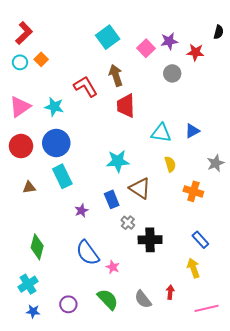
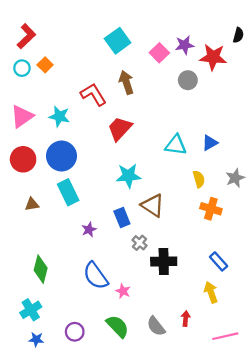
red star: (195, 52) -> (213, 57), size x1.4
red trapezoid: (126, 106) -> (120, 129), moved, turned 45
yellow semicircle: (170, 164) -> (199, 179), moved

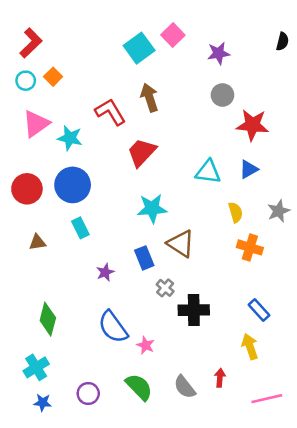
pink square: (159, 53) -> (173, 35), moved
red star: (213, 57) -> (252, 125), moved
pink triangle: (22, 116) -> (36, 124), moved
cyan rectangle: (68, 192) -> (80, 228), size x0.7

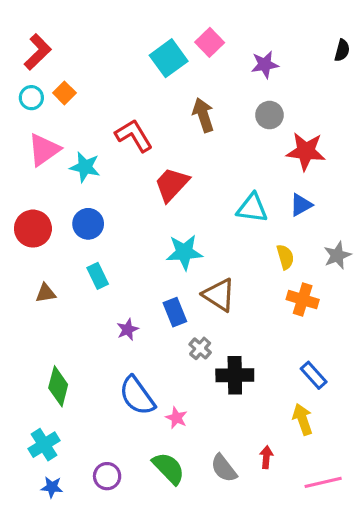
brown arrow: (149, 98) -> (203, 115), moved
blue circle: (73, 185) -> (88, 224), size x0.7

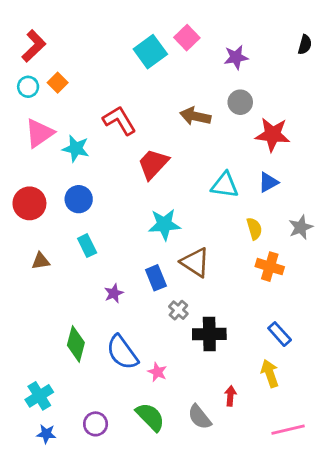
brown arrow: (203, 115) -> (195, 116), moved, turned -60
green diamond: (58, 386) -> (76, 344), moved
red arrow: (266, 457) -> (230, 396), moved

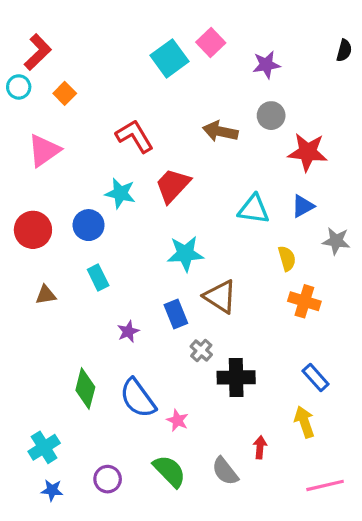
cyan circle: (28, 87) -> (19, 87), moved
cyan star: (76, 149) -> (120, 193), moved
gray star: (301, 227) -> (336, 241), moved, turned 30

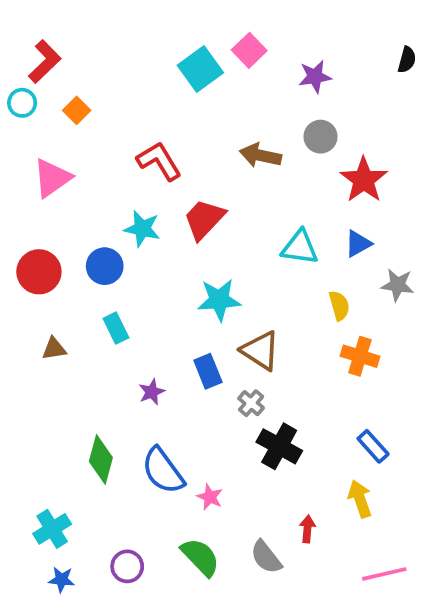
red star: (308, 152) -> (364, 180), turned 30
gray cross: (201, 350) -> (251, 403), moved
black cross: (236, 377) -> (279, 446), turned 30

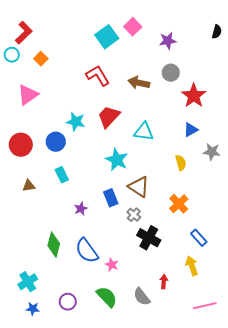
red L-shape: (159, 161) -> (98, 76), moved
cyan triangle: (300, 247) -> (144, 132), moved
cyan star: (219, 300) -> (117, 160), turned 30
orange cross: (360, 356) -> (179, 204), moved, turned 30

